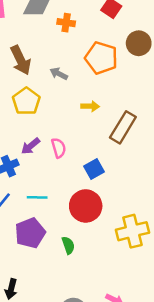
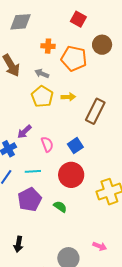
orange cross: (66, 23) -> (48, 46), moved
yellow pentagon: (26, 101) -> (42, 97), moved
pink semicircle: (59, 148) -> (47, 144), moved
green semicircle: (68, 245) -> (60, 207), turned -32

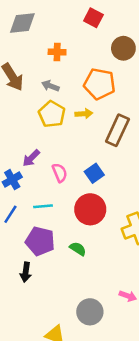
orange pentagon: (74, 58) -> (100, 84), moved
purple pentagon: (30, 200) -> (40, 241), turned -30
black arrow: (18, 244) -> (26, 272), moved

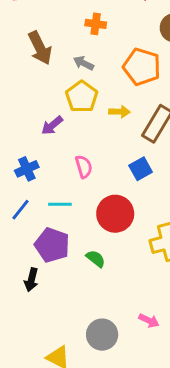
yellow arrow: (84, 114) -> (119, 112), moved
purple arrow: (31, 158) -> (52, 125), moved
blue square: (94, 173) -> (141, 169), moved

